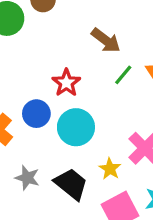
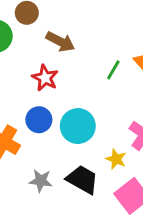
brown arrow: (106, 40) -> (60, 42), moved
red star: (66, 83) -> (45, 78), moved

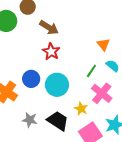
green line: (113, 70) -> (91, 71), moved
red star: (45, 78) -> (51, 52), moved

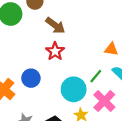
orange triangle: (103, 44) -> (111, 49), turned -48
cyan circle: (57, 85) -> (74, 89), moved

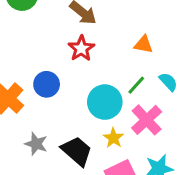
orange triangle: (111, 49) -> (143, 44), moved

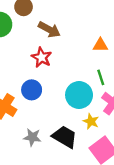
red star: (81, 48) -> (42, 57), moved
green line: (136, 85) -> (101, 77), turned -49

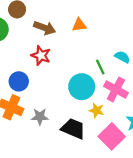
orange triangle: (100, 45) -> (79, 25), moved
blue circle: (32, 90) -> (19, 81), moved
gray star: (32, 137) -> (40, 117), moved

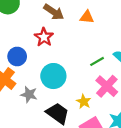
green line: (100, 67) -> (97, 61), turned 72
cyan circle: (82, 87) -> (53, 76), moved

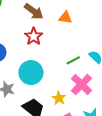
red star: (44, 37) -> (34, 36), moved

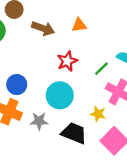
red star: (34, 36) -> (67, 61), moved, turned 30

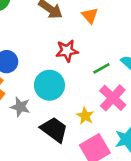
orange triangle: (79, 25) -> (90, 16), turned 42

